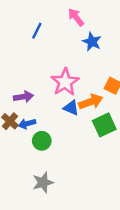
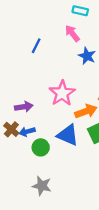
blue triangle: (71, 108) -> (68, 135), moved, size x1.5
gray star: (43, 182) -> (42, 186), turned 30

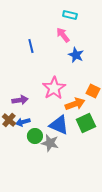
blue line: (36, 46) -> (31, 46), turned -40
gray star: (42, 186) -> (50, 143), moved

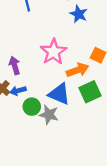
purple arrow: (20, 100) -> (15, 65), turned -98

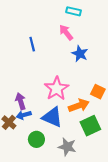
blue arrow: (18, 91) -> (24, 115), moved
blue triangle: (59, 94) -> (52, 117), moved
gray star: (49, 115) -> (67, 147), moved

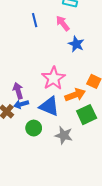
blue line: (32, 44) -> (35, 20), moved

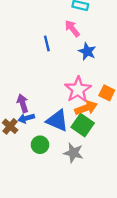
blue line: (35, 20) -> (47, 43), moved
pink star: (53, 78) -> (78, 89), moved
green square: (87, 115) -> (83, 125), moved, turned -30

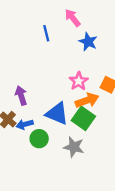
pink star: (78, 89) -> (79, 81), size x0.7
blue arrow: (26, 118) -> (25, 124), moved

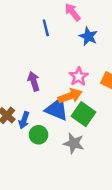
purple arrow: (21, 96) -> (34, 81), moved
orange arrow: (87, 100) -> (70, 96), moved
blue arrow: (25, 124) -> (24, 120), turned -56

